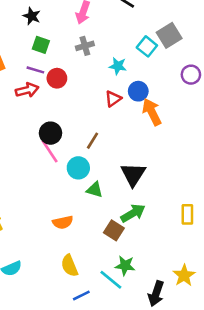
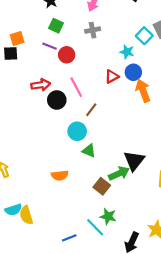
cyan star: (118, 66) -> (127, 52), moved
red arrow: (27, 90) -> (41, 85), moved
pink line: (50, 151) -> (76, 87), moved
black triangle: (133, 174) -> (134, 161), moved
yellow semicircle: (69, 266) -> (26, 215), moved

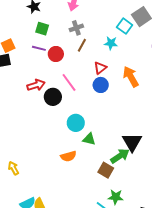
blue circle: (133, 72) -> (101, 85), moved
brown line: (91, 110) -> (82, 45), moved
orange semicircle: (60, 175) -> (68, 156), moved

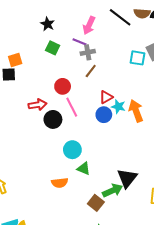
cyan square: (125, 26) -> (137, 58), turned -35
cyan star: (111, 43) -> (118, 107), moved
purple line: (39, 48) -> (80, 42), moved
red circle: (56, 54) -> (63, 86), moved

